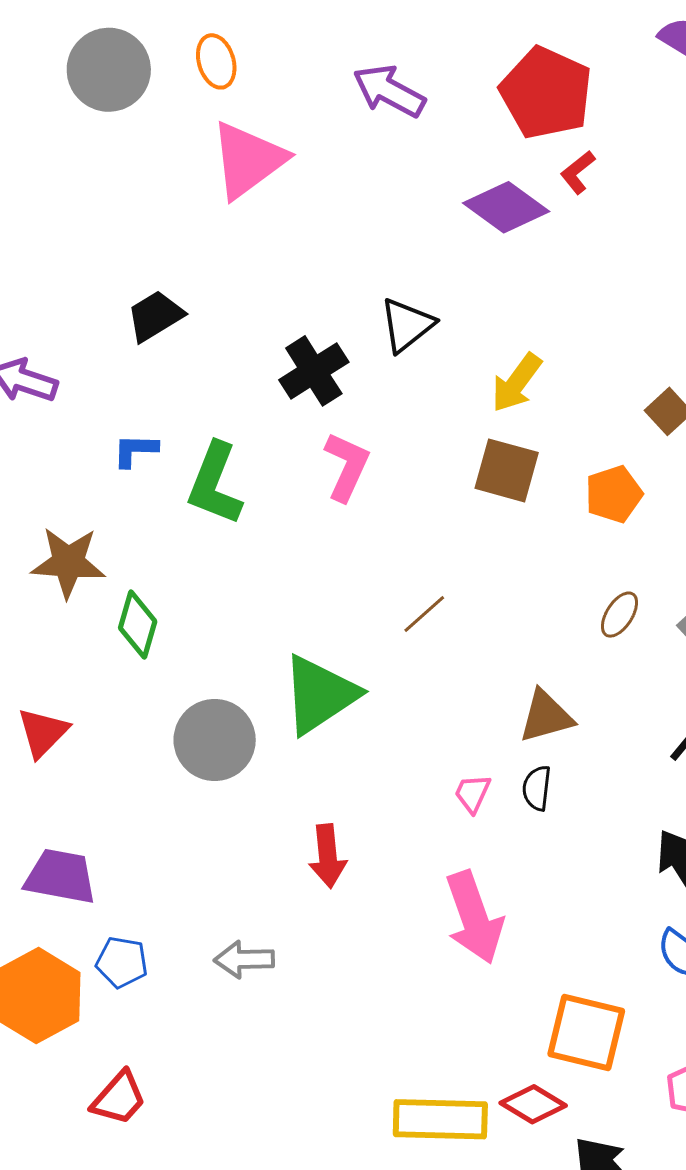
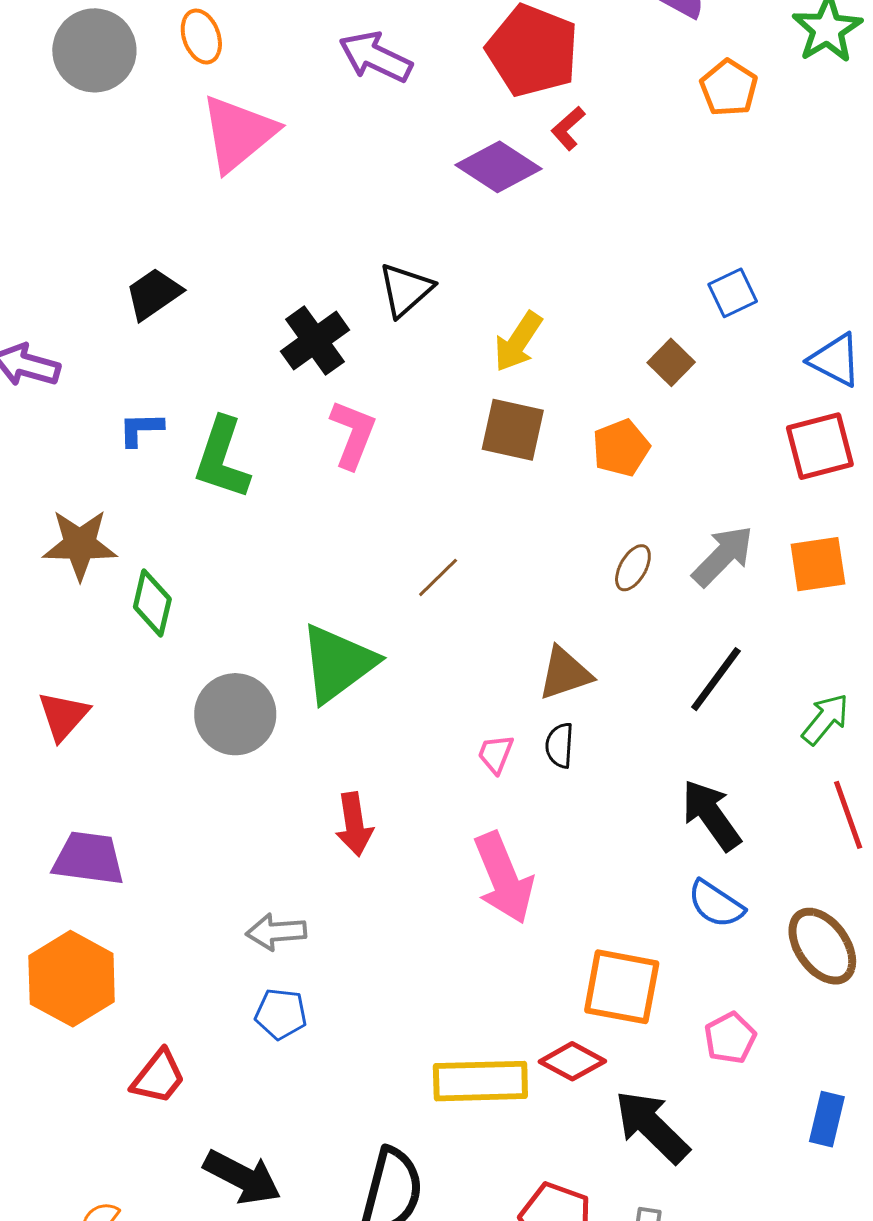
blue pentagon: (122, 962) -> (281, 1014), moved

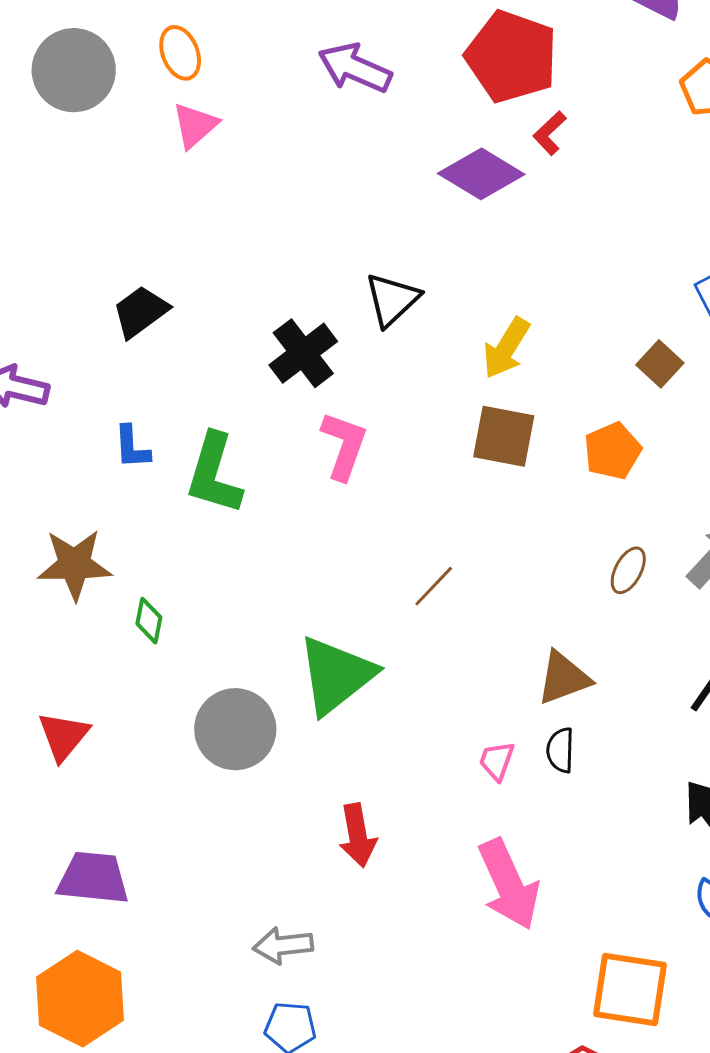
pink triangle: (238, 133) -> (195, 125), moved, size x0.6
blue L-shape: (141, 429) -> (132, 447), turned -90
green diamond: (152, 603) -> (149, 621), size x0.7

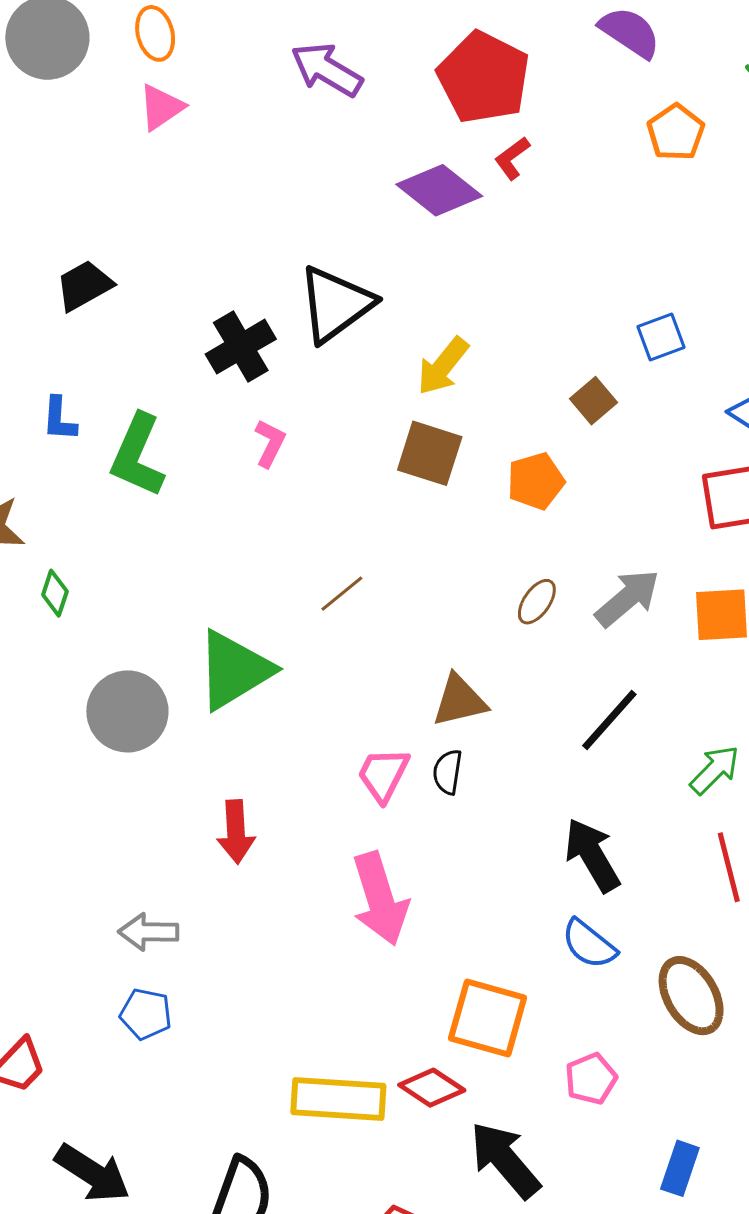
black triangle: (392, 300) -> (336, 304), size x1.4
pink L-shape: (344, 446) -> (270, 443), size x0.7
pink trapezoid: (497, 761) -> (383, 775), size x1.4

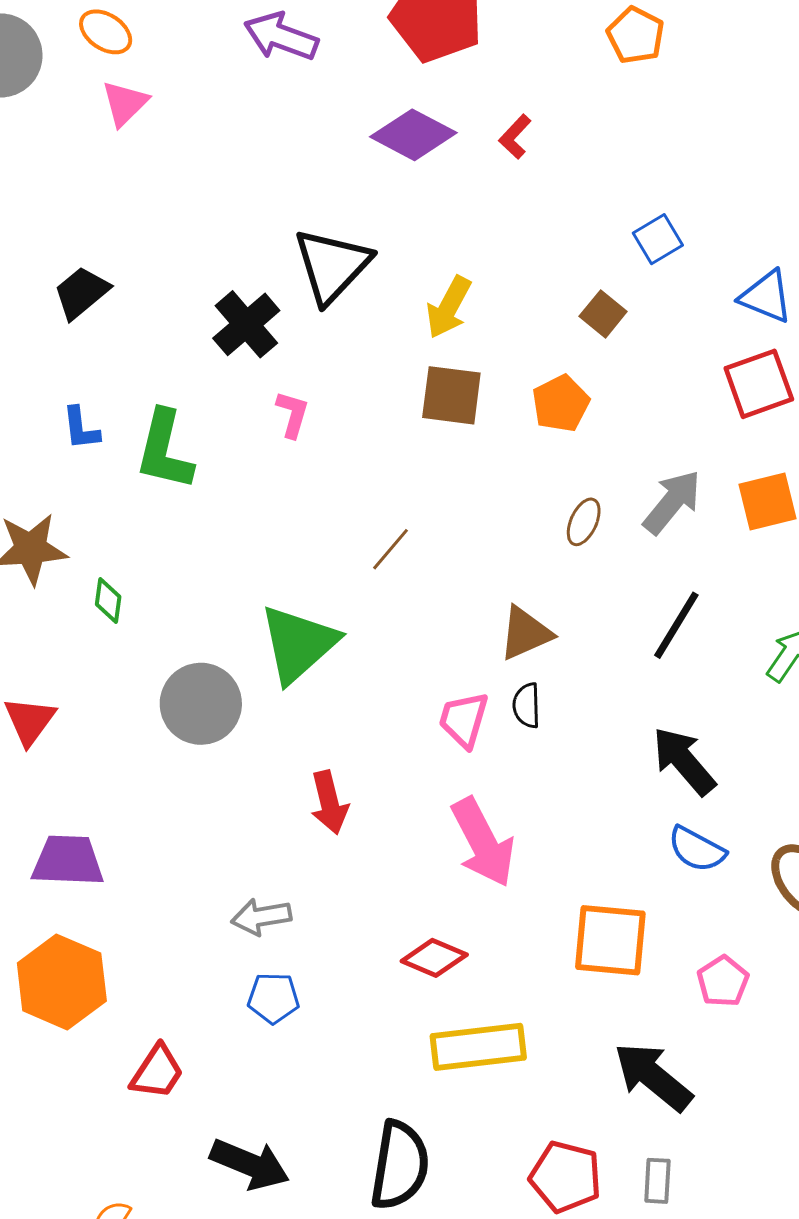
orange ellipse: (155, 33) -> (106, 32), turned -32
red L-shape: (512, 158) -> (515, 137), moved
red diamond: (432, 1088) -> (434, 958), moved

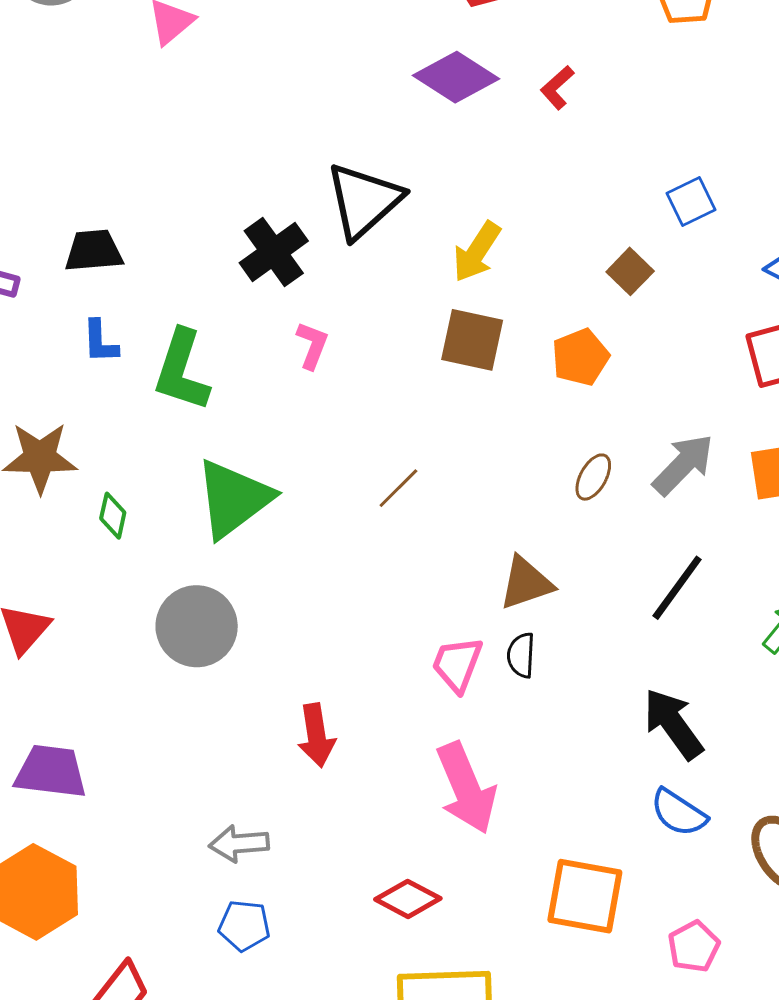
black trapezoid: (81, 293) -> (94, 251), moved, turned 30
green triangle: (298, 644) -> (234, 499), moved

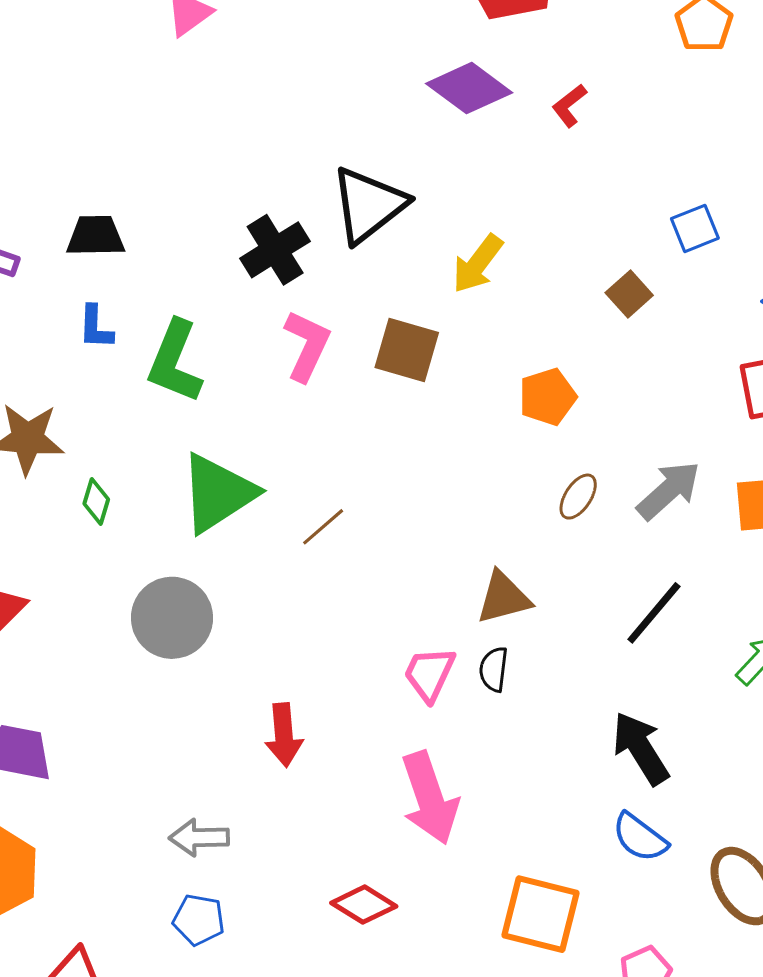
brown square: (472, 340) -> (407, 350), moved
pink L-shape: (312, 345) -> (307, 346), size x1.5
orange pentagon: (580, 357) -> (548, 397), moved
brown line: (398, 488) -> (323, 527), moved

